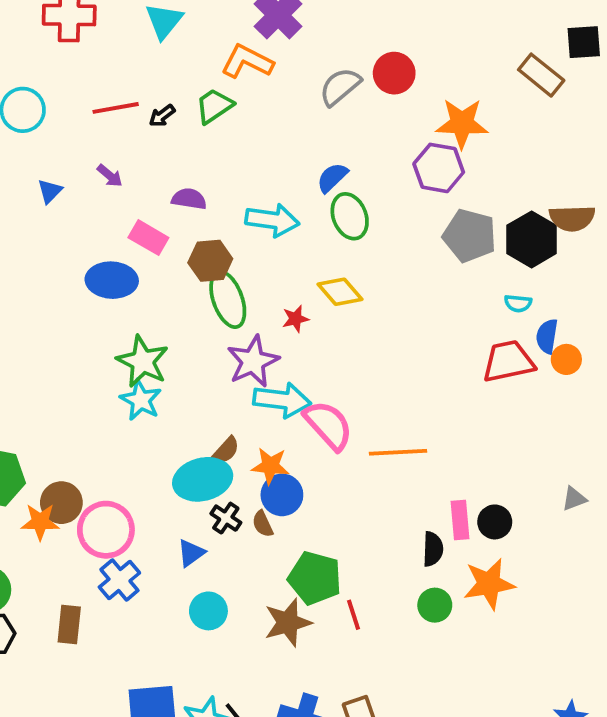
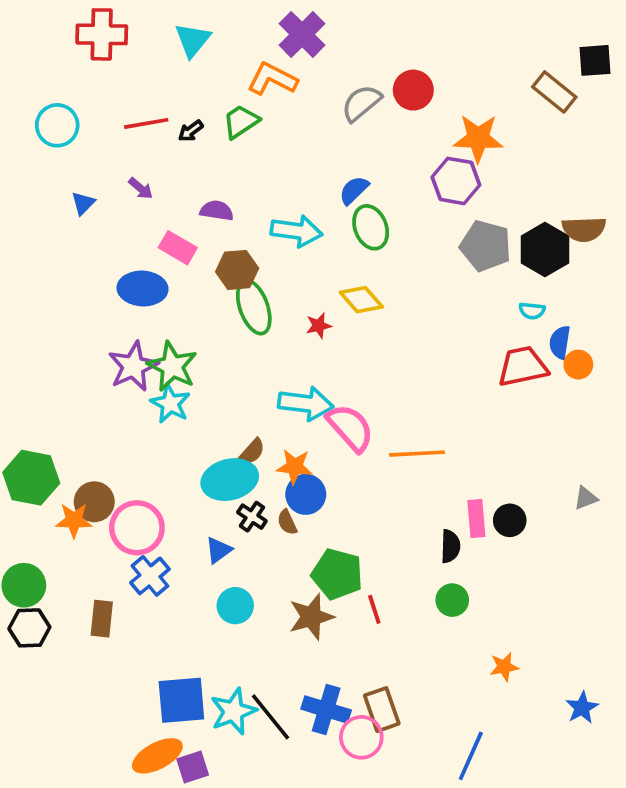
purple star: (253, 361) -> (133, 366), moved
orange star: (489, 584) -> (504, 667), moved, size x0.6

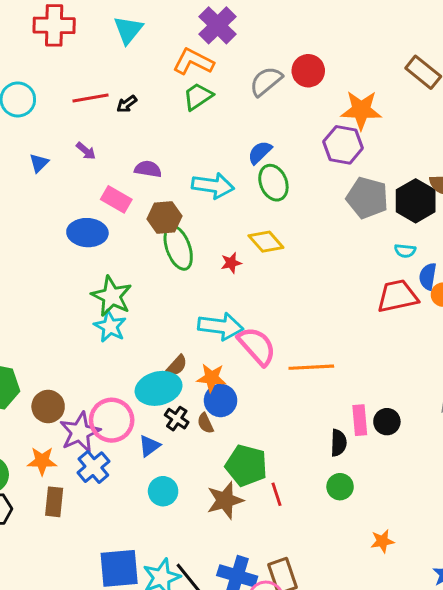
green trapezoid: (241, 122) -> (198, 96), moved
purple star: (133, 366) -> (80, 432), moved
orange star: (74, 520) -> (42, 461), moved
pink circle: (137, 528) -> (112, 420), moved

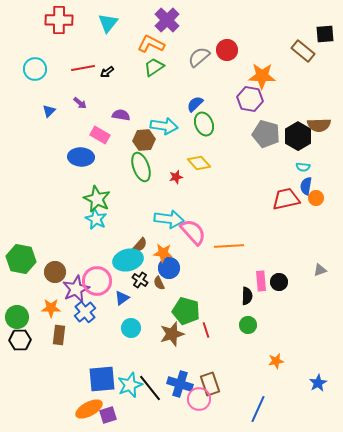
brown hexagon: (165, 217) -> (144, 140), moved
cyan semicircle: (405, 251) -> (303, 167), moved

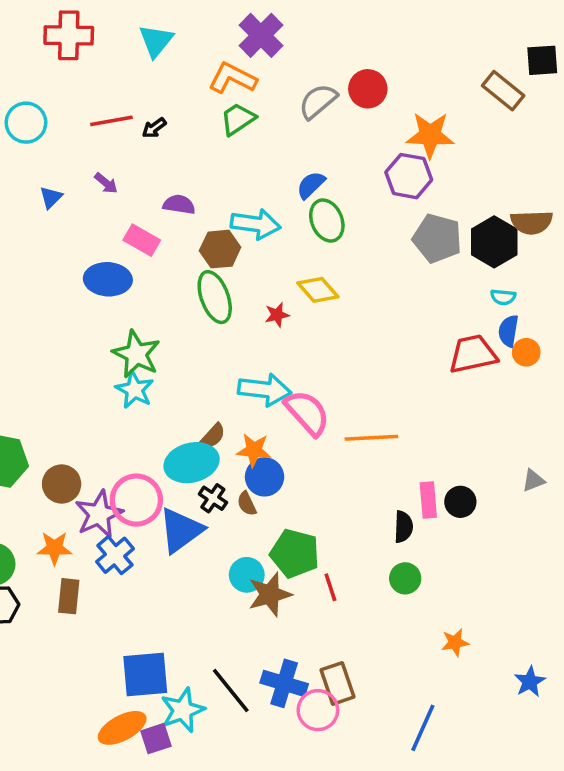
blue triangle: (122, 298) -> (181, 530), size x1.8
cyan circle: (131, 328) -> (247, 575), moved
cyan star: (130, 385) -> (183, 710), moved

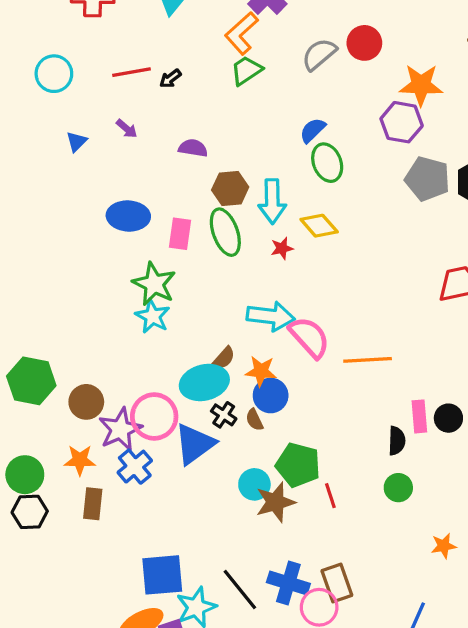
orange L-shape: (232, 78) -> (241, 33), turned -69
cyan arrow: (256, 224) -> (272, 201), moved, turned 81
pink rectangle: (142, 240) -> (180, 234), moved, turned 68

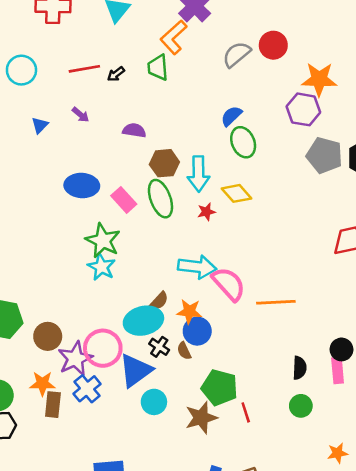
green trapezoid: (246, 70) -> (158, 67), moved, turned -60
pink rectangle: (180, 234) -> (124, 200), turned -50
pink rectangle: (419, 416) -> (338, 370), moved
cyan circle: (254, 484) -> (154, 402), moved
brown rectangle: (93, 504) -> (53, 405), moved

